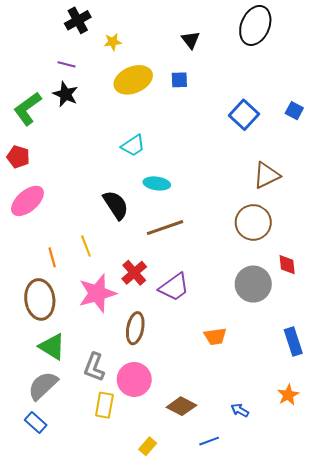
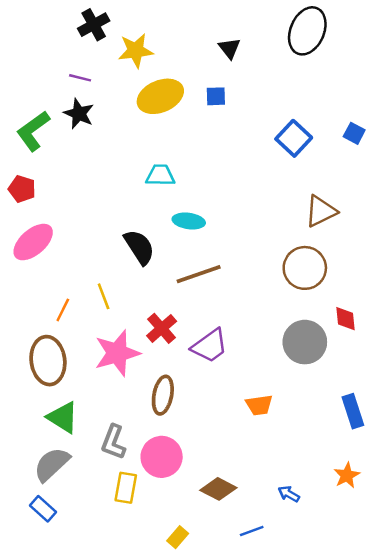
yellow star: (113, 42) -> (136, 51), size x1.6
cyan trapezoid: (133, 146) -> (160, 175), turned -145
orange line: (52, 257) -> (63, 310), turned 42

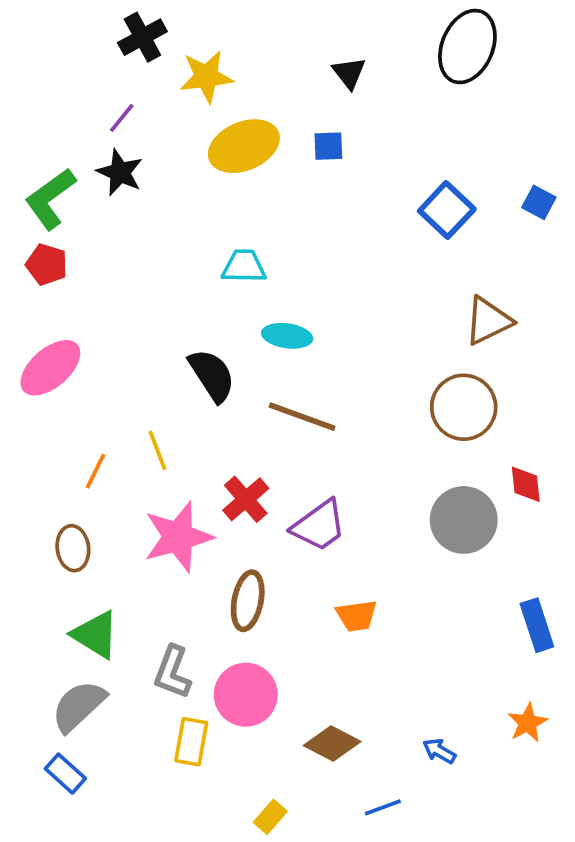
purple line: (80, 78) -> (122, 118), turned -65
red pentagon: (22, 189) -> (47, 264), moved
brown line: (199, 274) -> (302, 417), turned 39
brown ellipse: (48, 361) -> (73, 548), size x0.6
orange trapezoid: (259, 405) -> (357, 616), moved

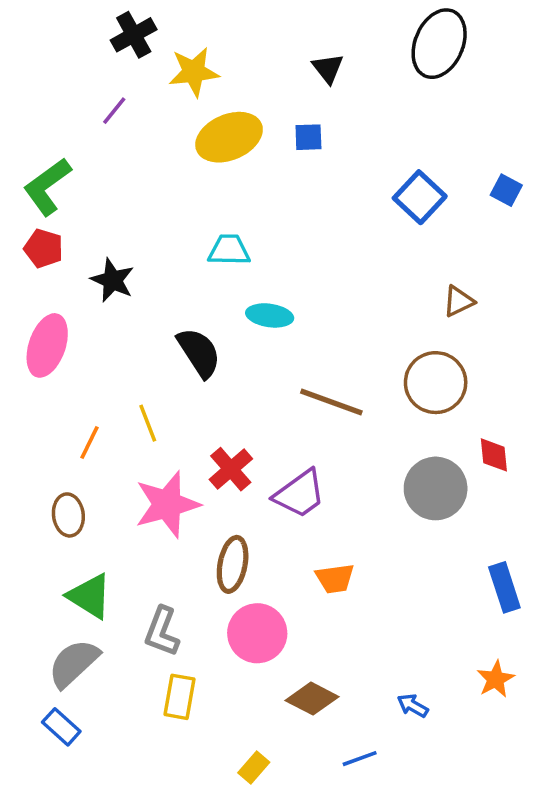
black star: (120, 172) -> (112, 280), moved
brown triangle: (488, 321) -> (459, 301), size x0.7
pink ellipse: (50, 368) -> (47, 345), turned -30
brown line: (302, 417) -> (331, 402), moved
pink circle: (246, 695) -> (257, 633), moved

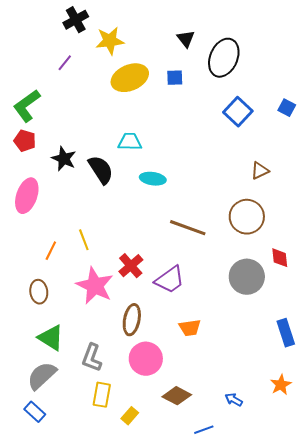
black ellipse: (439, 44) -> (224, 58), moved
black semicircle: (199, 353) -> (101, 170), moved
pink star: (167, 504) -> (95, 286), turned -30
yellow rectangle: (254, 767) -> (130, 416), moved

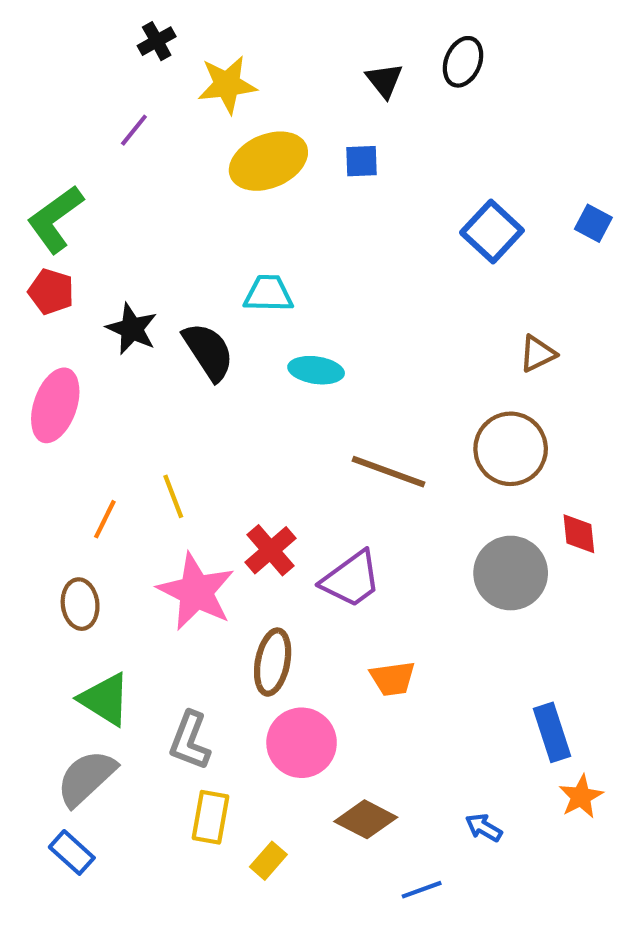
black cross: (76, 20) -> (157, 41), size x0.7
black ellipse: (224, 58) -> (463, 62), moved, size x0.6
blue rectangle: (286, 333) -> (552, 732), moved

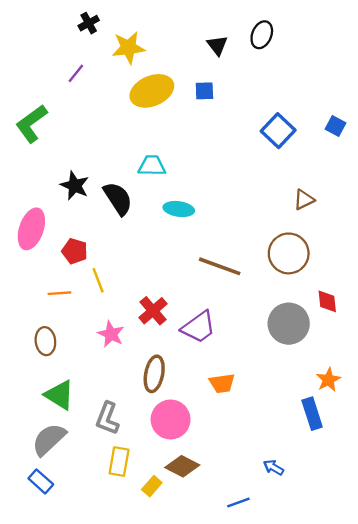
red pentagon: (51, 292) -> (75, 251), moved
orange line: (105, 519) -> (59, 293), turned 60
pink star: (196, 592) -> (111, 334), size x0.6
orange star: (581, 797) -> (328, 380), moved
brown diamond: (366, 819) -> (182, 466), moved

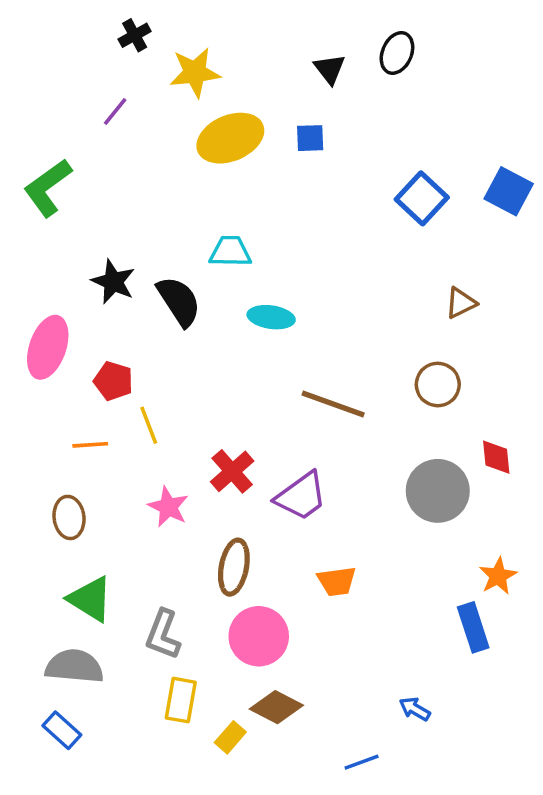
blue square: (335, 126) -> (509, 191), size x1.5
brown circle: (289, 253) -> (438, 385), size x0.7
gray semicircle: (49, 439) -> (74, 666), turned 48

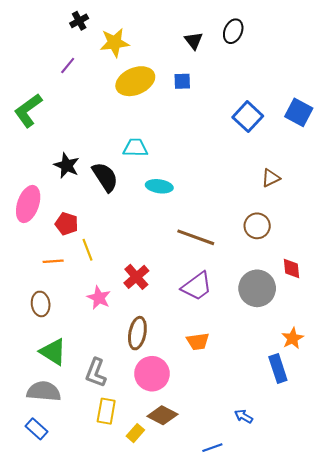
purple trapezoid: (301, 496) -> (197, 286), moved

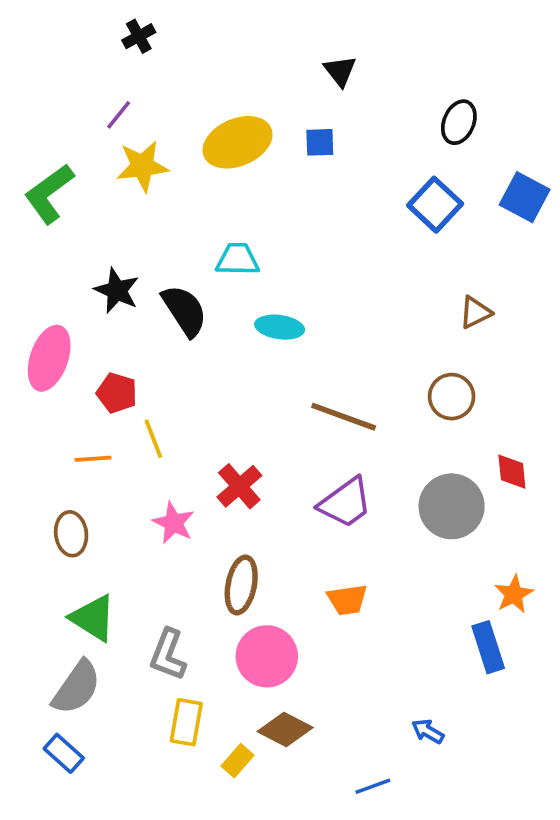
black ellipse: (233, 31) -> (459, 122), moved
yellow star: (115, 43) -> (142, 166), moved
gray semicircle: (44, 391) -> (77, 687), turned 120

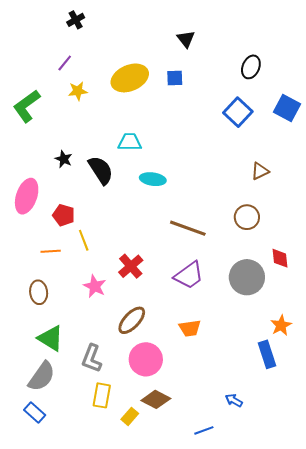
yellow star: (142, 166) -> (78, 91), size x0.7
black star: (117, 290) -> (64, 159), size x0.7
brown ellipse: (241, 585) -> (132, 320), turned 32

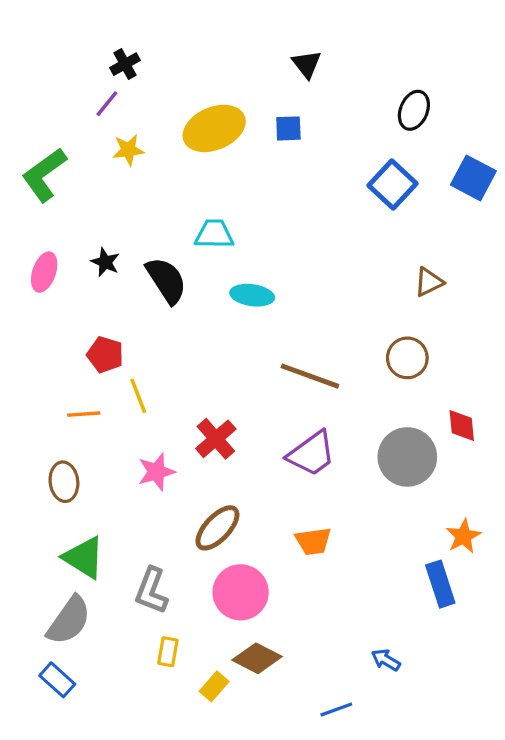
black cross: (76, 20) -> (125, 64), moved
pink ellipse: (27, 196) -> (44, 272), moved, size x0.7
pink star: (95, 286) -> (156, 472), turned 30
yellow rectangle: (102, 395) -> (168, 652), size x0.7

